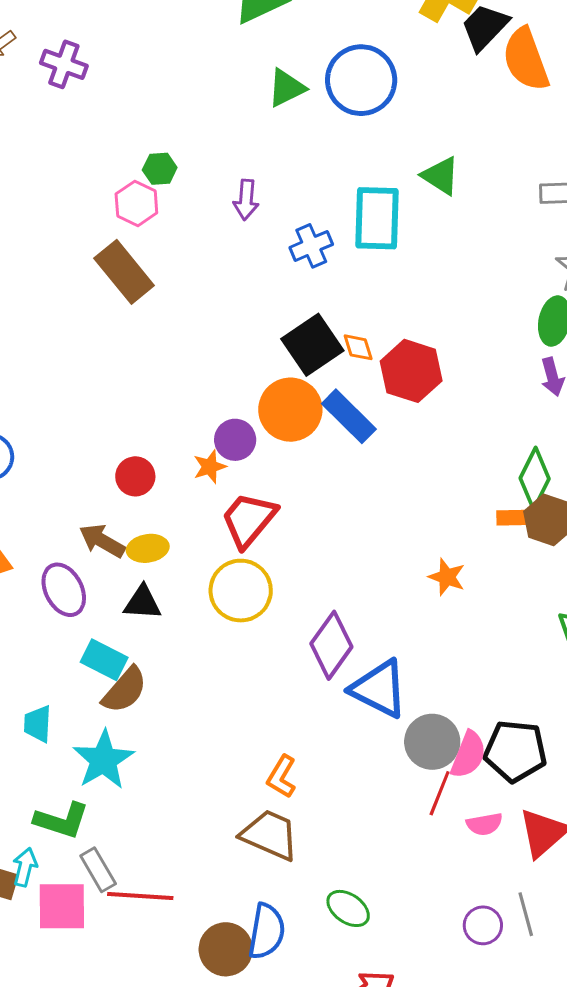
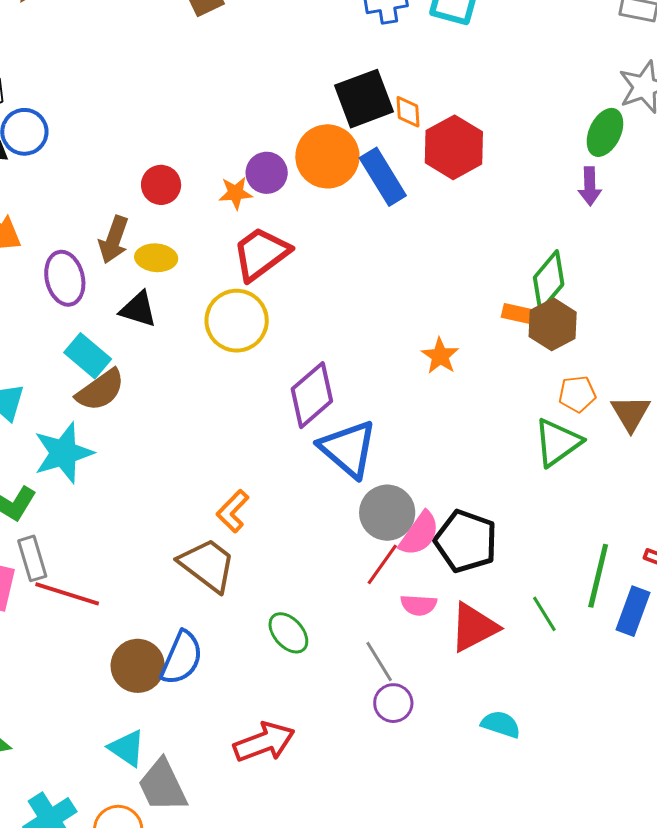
brown arrow: (102, 541) -> (114, 240), turned -114
green ellipse: (348, 908) -> (288, 633), moved
gray line: (526, 914) -> (379, 662), moved, turned -30

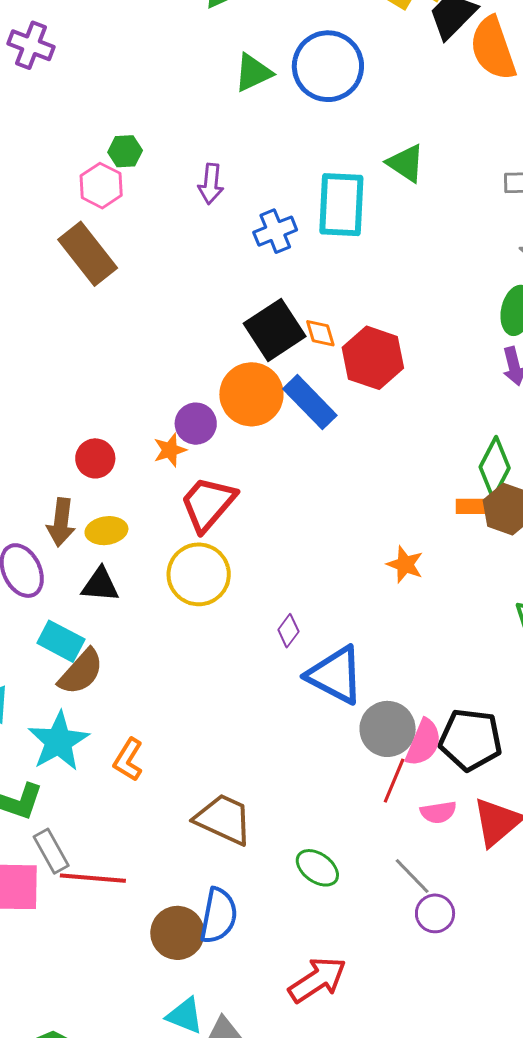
purple diamond: (312, 395) -> (288, 631), size x0.5
orange L-shape: (233, 511) -> (128, 760), moved

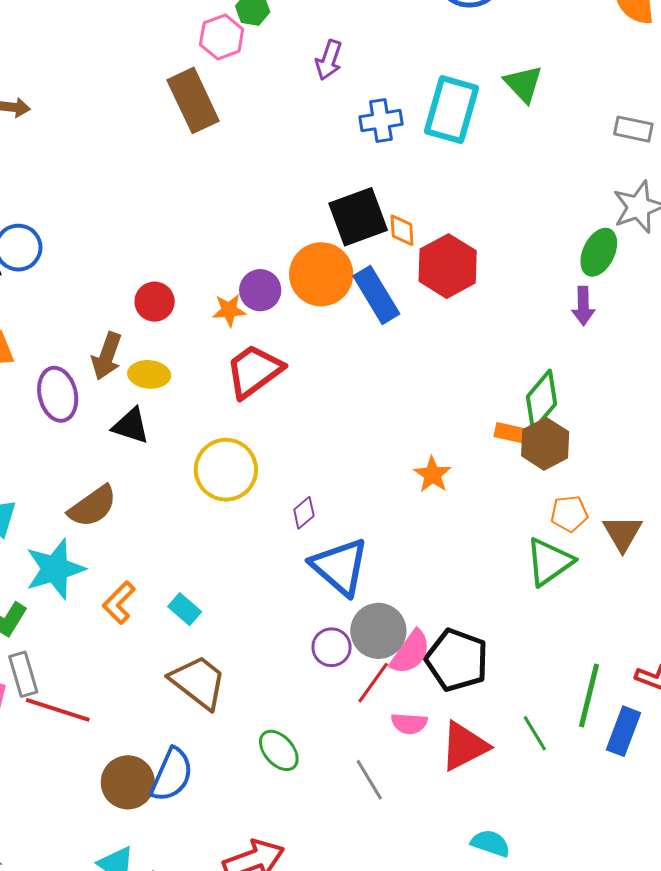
yellow circle: (199, 574) -> (226, 470), moved
cyan rectangle: (61, 641) -> (185, 609), moved, size x0.7
purple circle: (435, 913) -> (332, 647), moved

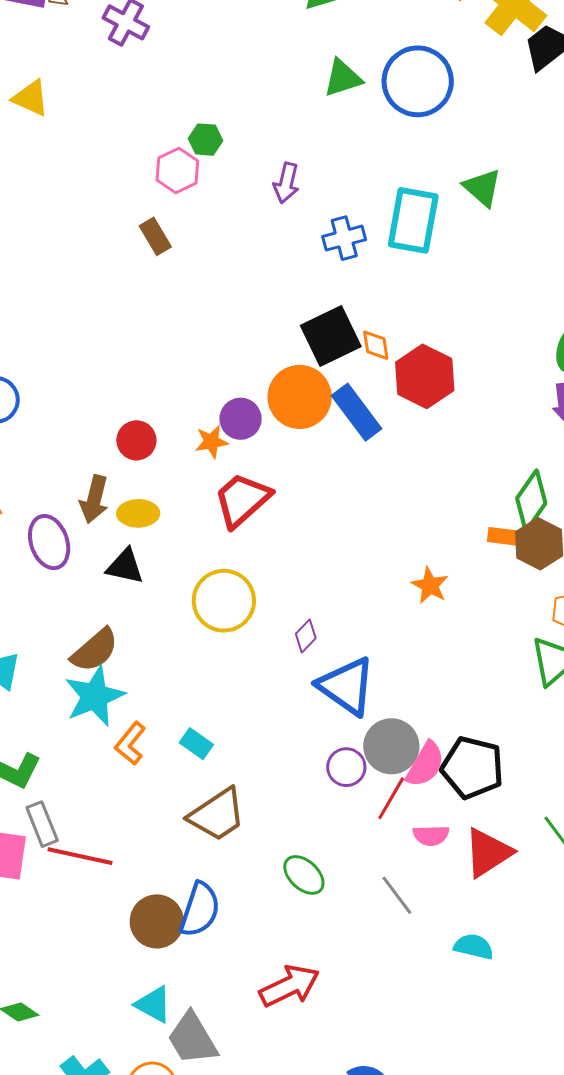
brown rectangle: (193, 100) -> (155, 236), size x0.6
cyan star: (55, 569) -> (95, 696), moved
brown trapezoid: (198, 682) -> (217, 815), turned 114
cyan semicircle: (491, 843) -> (474, 947), moved

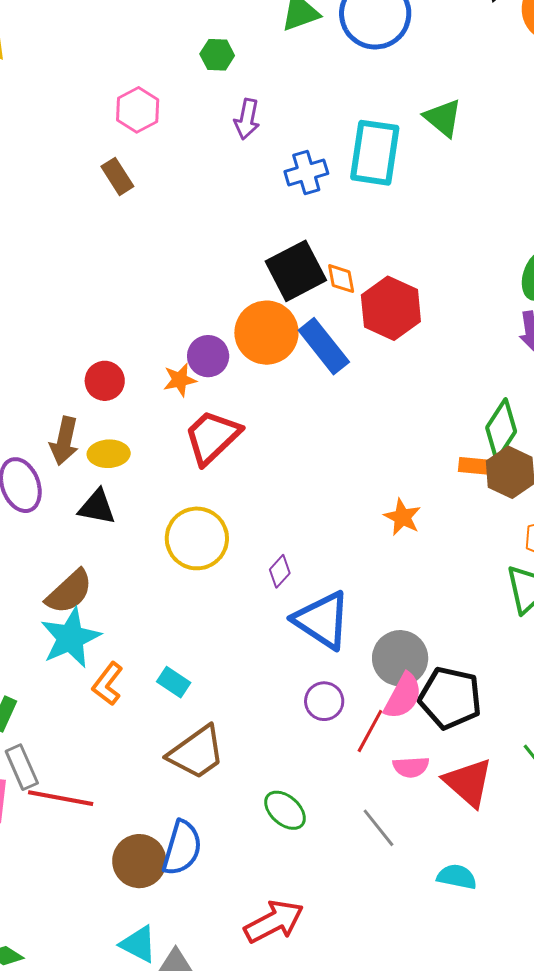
green hexagon: (205, 140) -> (217, 55), moved
gray circle: (391, 746) -> (400, 658), moved
red triangle: (488, 853) -> (468, 782), turned -44

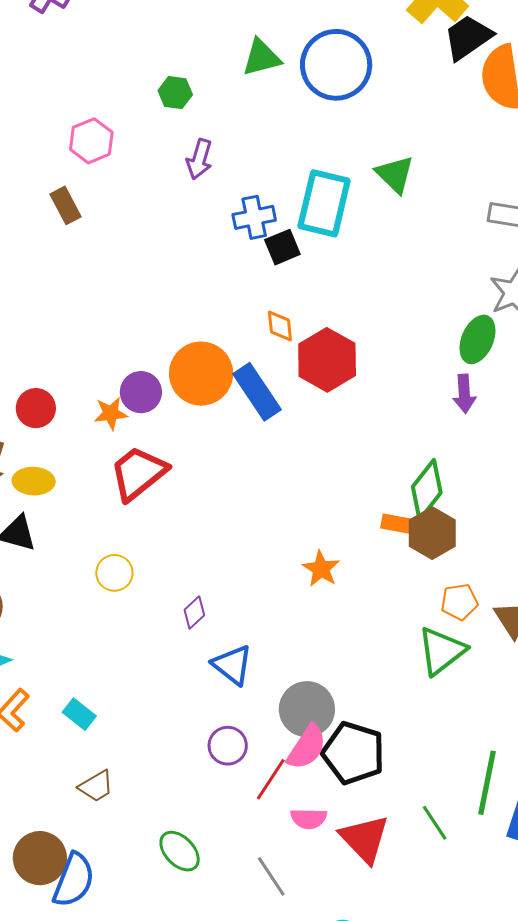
black square: (296, 271) -> (282, 247), moved, size x0.6
yellow circle: (197, 538) -> (114, 573), size x0.6
blue triangle: (322, 620) -> (232, 665), size x0.7
brown trapezoid: (196, 753) -> (96, 786), size x0.6
brown circle: (139, 861) -> (40, 858), moved

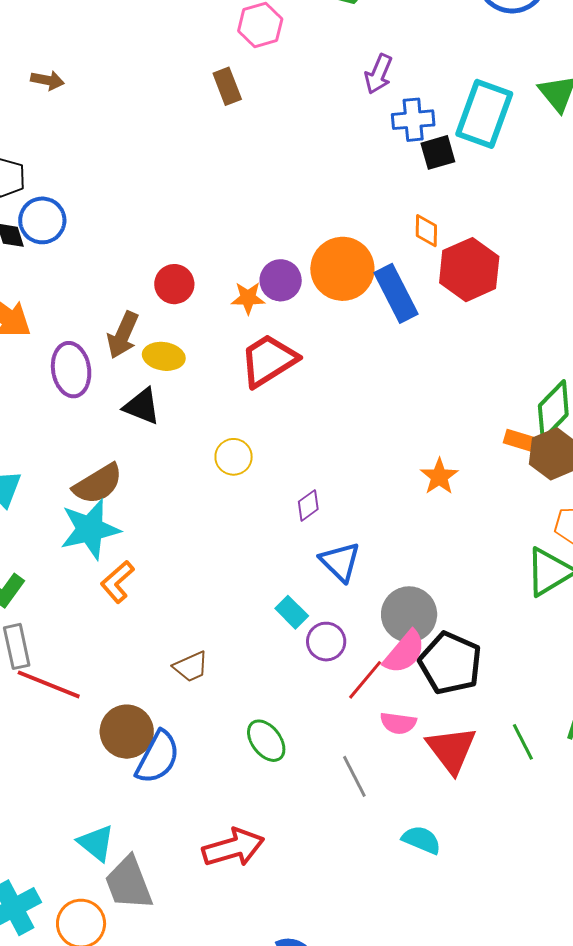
purple arrow: (199, 159) -> (378, 74), moved
cyan rectangle: (79, 714) -> (292, 612), moved

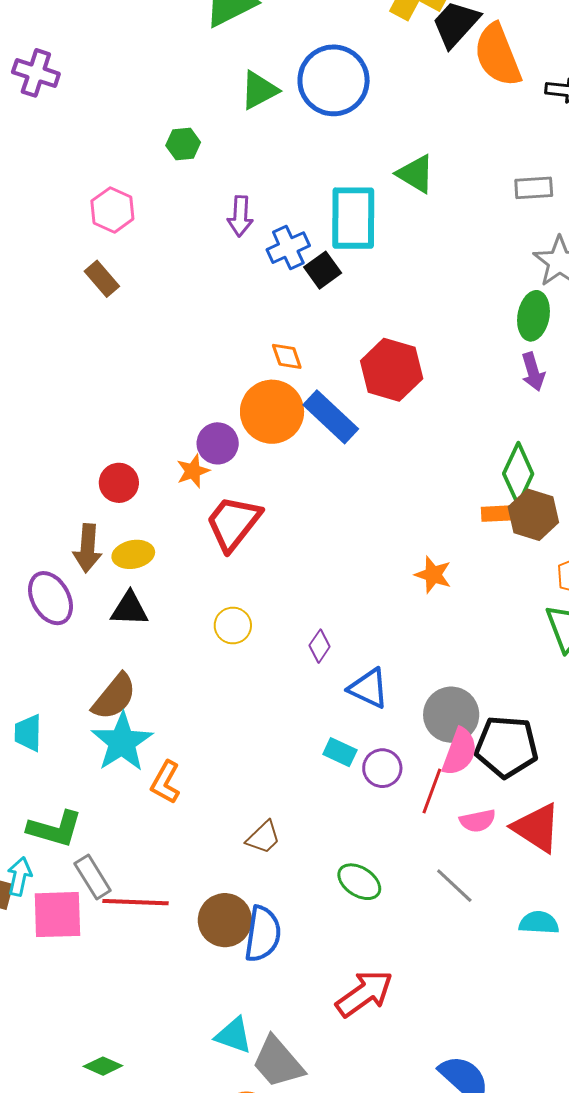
orange diamond: (426, 231) -> (287, 356), moved

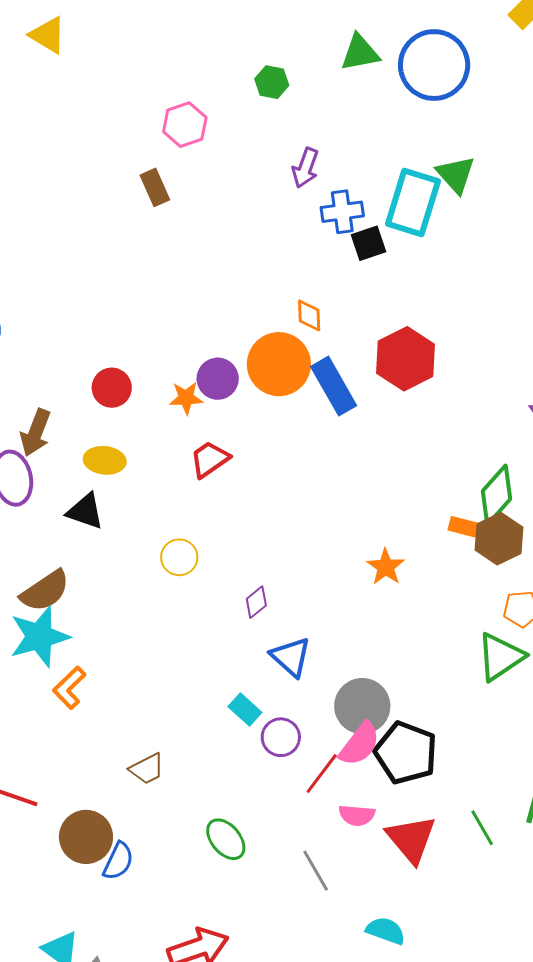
green triangle: (416, 174) -> (456, 175), moved
red trapezoid: (233, 523) -> (210, 459), size x0.7
brown arrow: (88, 548) -> (36, 433), moved
blue semicircle: (263, 934) -> (118, 861), size x0.7

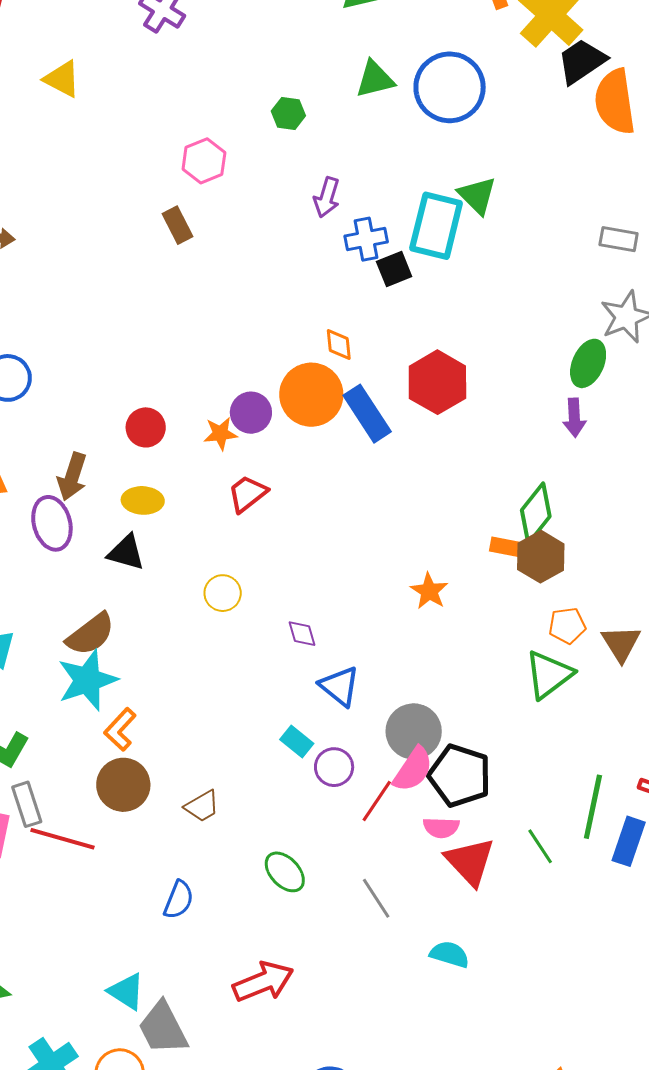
purple diamond: (256, 602) -> (302, 634), turned -64
pink semicircle: (357, 815) -> (441, 828), moved
brown circle: (86, 837) -> (123, 785), moved

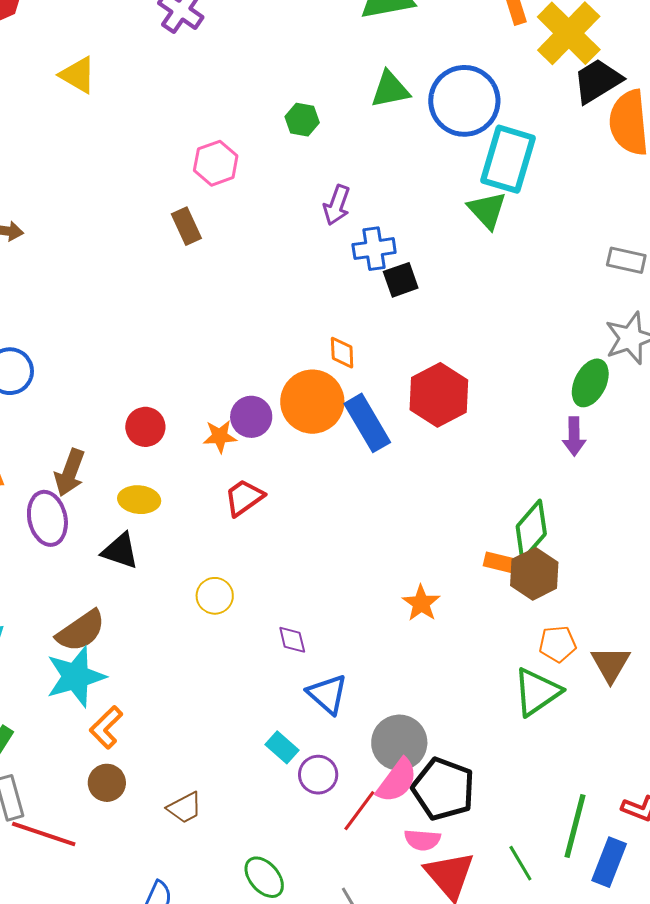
cyan rectangle: (436, 226) -> (508, 159), moved
brown circle: (123, 785) -> (107, 783), size x0.7

